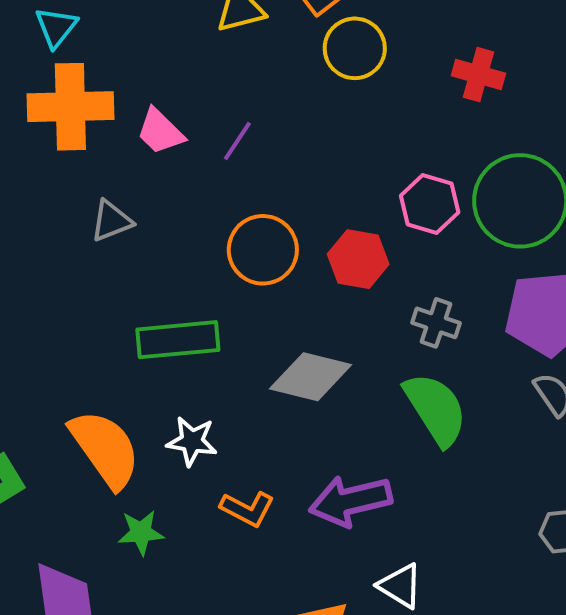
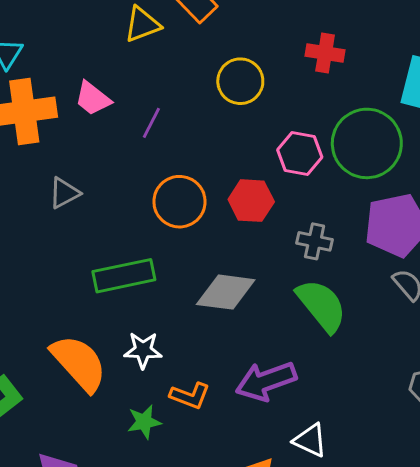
yellow circle: (355, 48) -> (240, 81), moved
pink trapezoid: (160, 131) -> (93, 98), moved
green star: (141, 532) -> (144, 422), moved

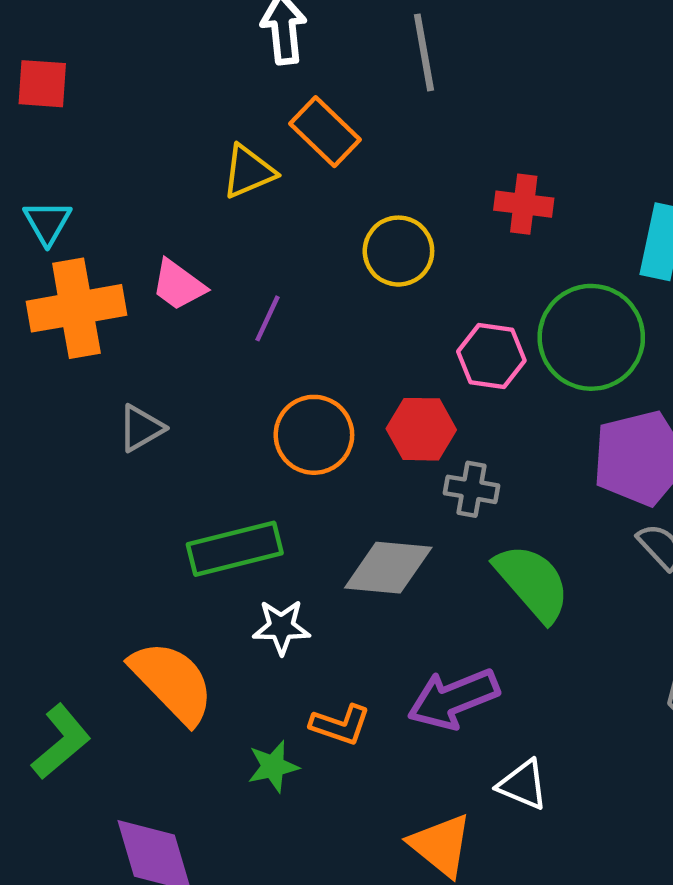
gray cross: (315, 241) -> (471, 489), moved
white star: (143, 350) -> (281, 627), moved

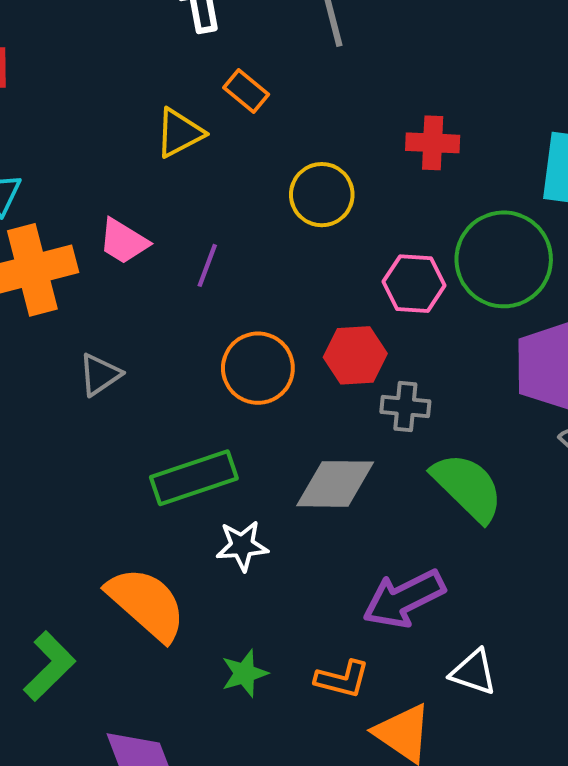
orange rectangle: (325, 132) -> (246, 91), size x0.7
orange L-shape: (340, 725) -> (342, 679), moved

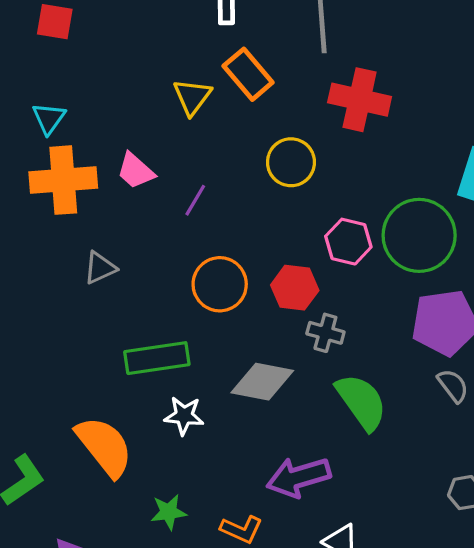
orange rectangle: (246, 91) -> (248, 74), size x1.5
yellow triangle: (179, 133) -> (192, 97), turned -36
red cross: (433, 143) -> (360, 100), moved, size x1.5

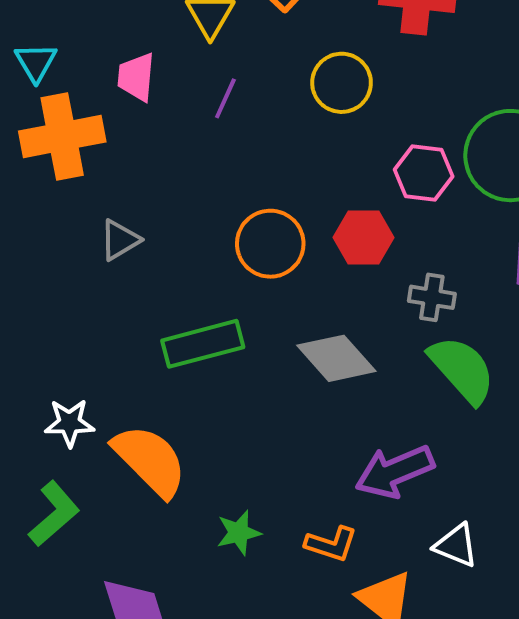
pink trapezoid: (136, 171) -> (136, 77), moved, turned 60
purple line: (195, 200) -> (225, 98), moved
gray cross: (325, 333) -> (432, 297), moved
gray diamond: (262, 382) -> (336, 358), turned 44
white star: (184, 416) -> (69, 423), moved

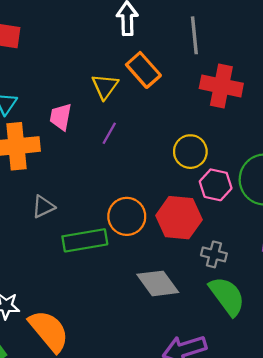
yellow circle: (342, 83) -> (190, 152), moved
red hexagon: (364, 237) -> (179, 218), size x1.4
green rectangle: (203, 344) -> (85, 240), moved

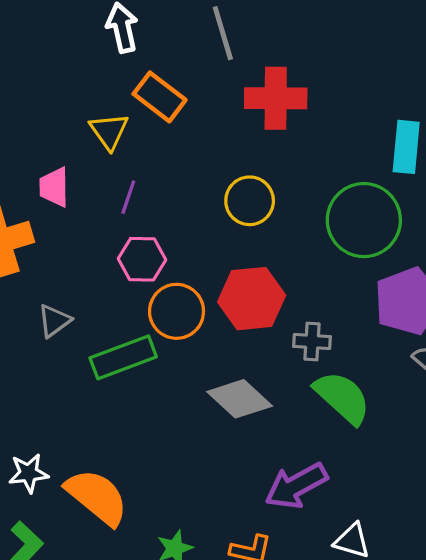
pink hexagon: (216, 185) -> (142, 259), moved

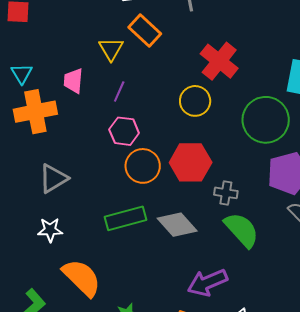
red cross: (276, 98) -> (219, 61), moved, turned 33
gray triangle: (54, 321) -> (53, 179), moved, size x1.4
green rectangle: (123, 357) -> (125, 218), moved
white star: (28, 473) -> (50, 230), moved

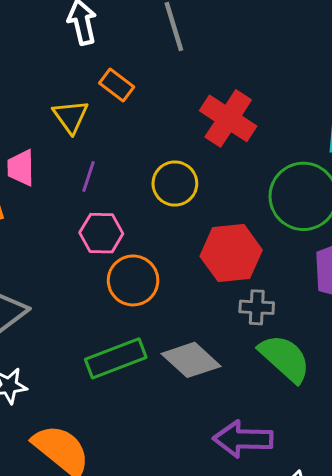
orange rectangle: (145, 30) -> (117, 85), size x0.7
yellow circle: (195, 101) -> (175, 184), moved
red hexagon: (191, 162) -> (231, 253), moved
purple arrow: (207, 283) -> (243, 439), turned 30

